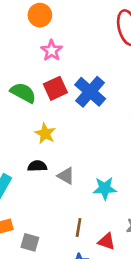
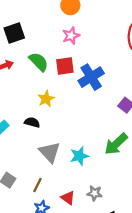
gray triangle: (66, 176) -> (50, 152), moved, size x1.5
cyan star: (105, 188) -> (79, 156), turned -30
brown line: (79, 228) -> (38, 185), moved

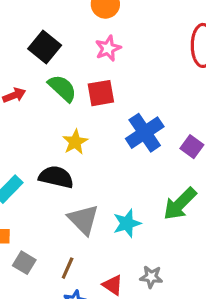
black square: (14, 33) -> (45, 47), moved, turned -30
blue cross: (91, 77) -> (145, 133), moved
black semicircle: (32, 122) -> (56, 177), size x1.5

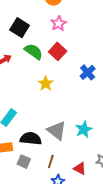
red square: (101, 93) -> (58, 51), turned -30
blue cross: (145, 133) -> (88, 72), size x0.7
black semicircle: (56, 177) -> (31, 139), moved

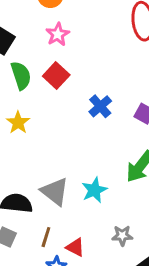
green semicircle: (34, 52) -> (21, 75), turned 36
yellow star: (46, 84) -> (18, 122), moved
red triangle: (80, 168) -> (75, 247), moved

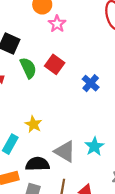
pink star: (58, 34) -> (57, 24), moved
yellow star: (18, 122) -> (33, 124), moved

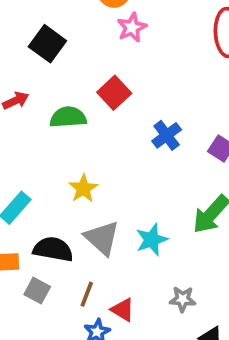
green semicircle: (28, 68) -> (68, 117), moved, turned -80
yellow star: (33, 124) -> (83, 189), moved

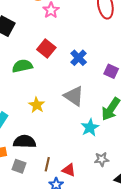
blue cross: (167, 135) -> (79, 58), moved
gray triangle: (102, 238) -> (74, 96), moved
cyan star: (152, 240) -> (90, 127), moved

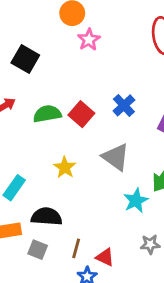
red square: (46, 48) -> (81, 114), moved

